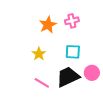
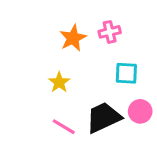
cyan square: (73, 52) -> (126, 73), moved

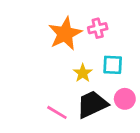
orange star: (73, 38) -> (65, 34), size x1.4
yellow star: (59, 82) -> (83, 73), moved

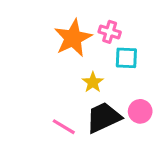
pink cross: (98, 28) -> (110, 32), turned 30
cyan square: (113, 65) -> (126, 58), moved

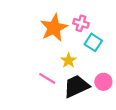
cyan square: (126, 58) -> (93, 42), turned 30
pink line: (64, 127) -> (47, 78), moved

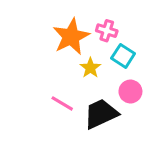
yellow star: (69, 60) -> (90, 68), moved
pink circle: (103, 82) -> (130, 92), moved

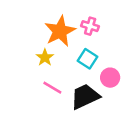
cyan square: (123, 56) -> (88, 59), moved
yellow star: (90, 68) -> (45, 57), moved

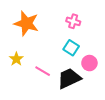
orange star: (60, 31) -> (26, 23), moved, turned -30
yellow star: (45, 57) -> (16, 59), moved

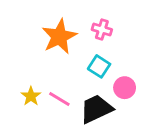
orange star: (26, 23) -> (59, 37), moved, turned 30
yellow star: (16, 59) -> (31, 96), moved

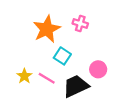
cyan square: (99, 66) -> (62, 56), moved

